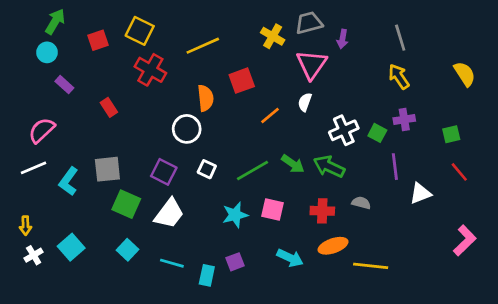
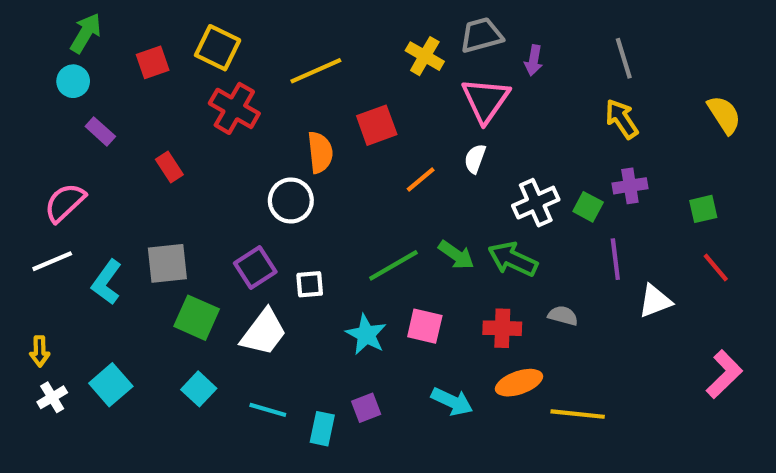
white square: (207, 169) -> (310, 284), moved, turned -30
purple square: (164, 172) -> (255, 268), turned 30
cyan star: (235, 215) -> (366, 334), turned -30

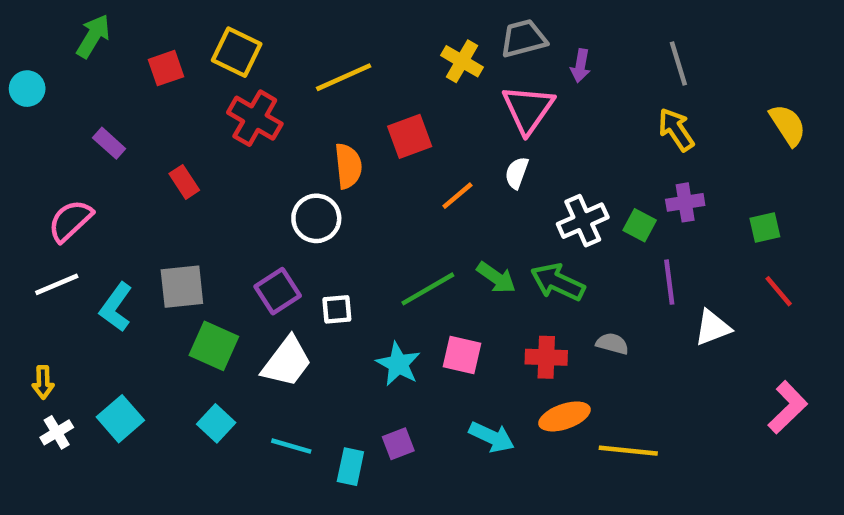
cyan circle: (73, 81) -> (27, 89), moved

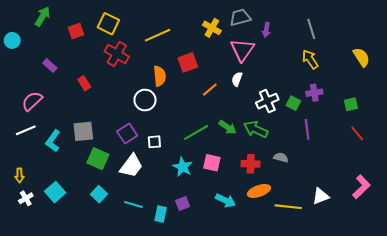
white triangle: (713, 328) -> (321, 196), moved

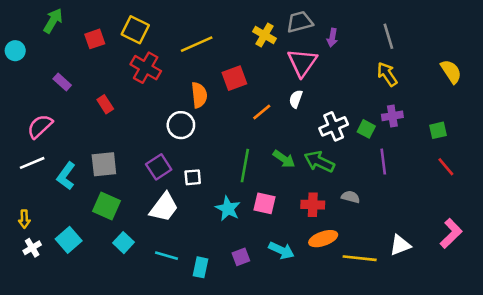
green line: (196, 132) -> (245, 166), turned -50
green square: (98, 159) -> (107, 206), moved
purple square: (183, 204) -> (241, 257), moved

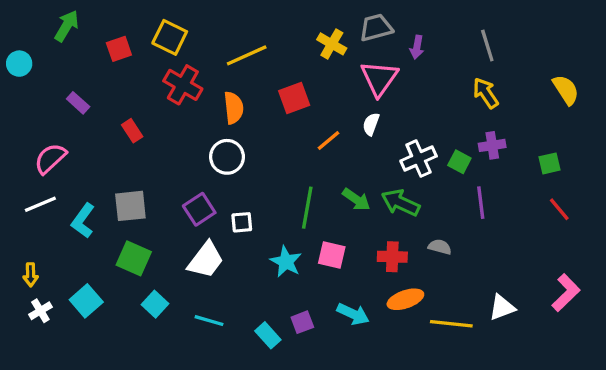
orange semicircle: (199, 95) -> (234, 108), moved
cyan rectangle: (200, 267) -> (268, 335), moved, turned -54

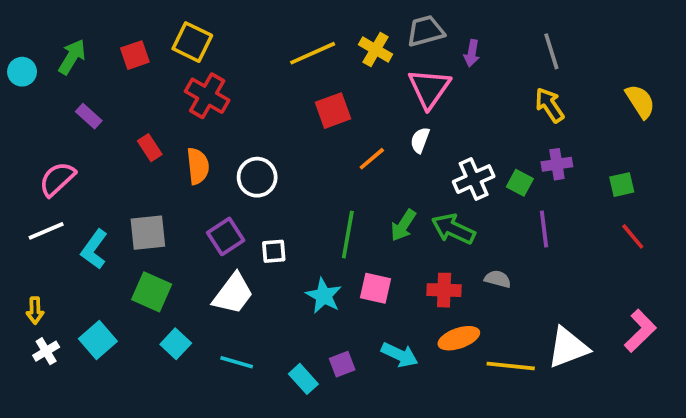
green arrow: (67, 26) -> (72, 57), moved
yellow line: (247, 55) -> (313, 53), moved
orange semicircle: (234, 108) -> (198, 166), moved
green arrow: (356, 199) -> (403, 225), turned 88
white triangle: (502, 307) -> (568, 347), size x1.4

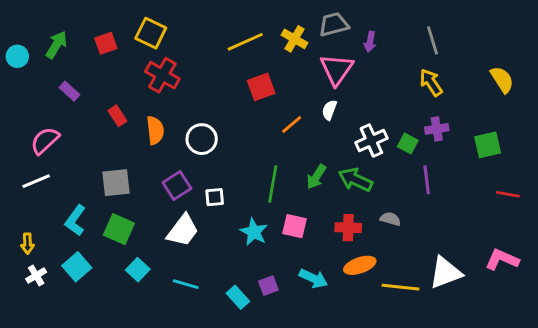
green square: (622, 185) -> (488, 145), size x1.4
red line: (633, 236) -> (508, 194), moved, turned -40
cyan L-shape: (94, 249) -> (75, 220), moved
pink L-shape: (640, 331) -> (502, 260), turned -112

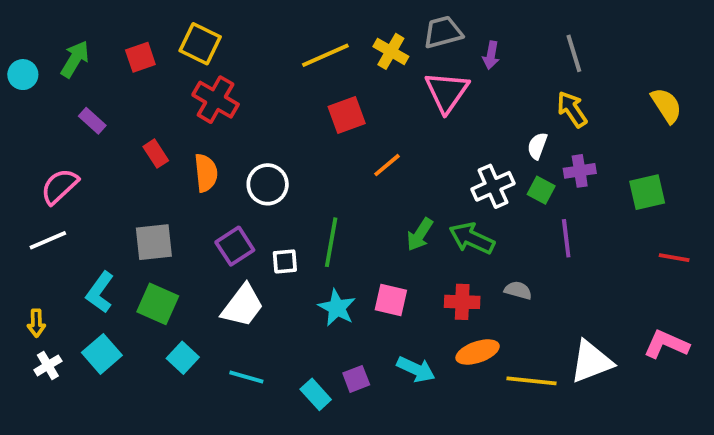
white semicircle: (329, 110) -> (537, 146), moved
green line: (273, 184) -> (331, 242), moved

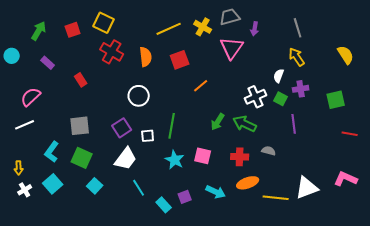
cyan circle: (23, 75) -> (12, 56), moved
orange semicircle: (206, 173) -> (146, 57), moved
cyan line: (246, 377) -> (139, 188), moved, turned 42

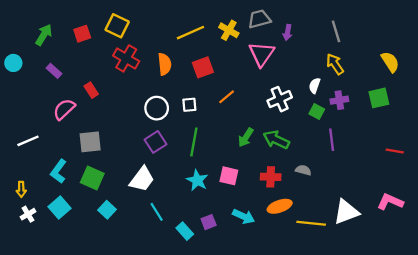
pink semicircle: (31, 97) -> (64, 109), moved
white cross: (256, 97) -> (280, 99), moved
green square: (336, 100) -> (379, 98), moved
purple square: (122, 128) -> (155, 142), moved
white square: (148, 136) -> (189, 105), moved

